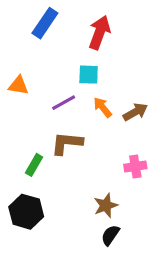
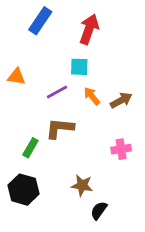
brown star: (106, 205) -> (82, 185), moved, turned 30

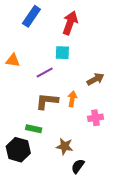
orange arrow: (92, 96) -> (72, 99), moved, turned 48
green rectangle: (30, 148) -> (34, 129), moved, turned 72

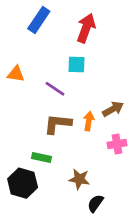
purple line: (45, 72) -> (55, 89), turned 63
brown arrow: (95, 79) -> (113, 109), moved

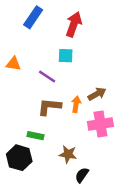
pink cross: (117, 144) -> (100, 124), size x1.5

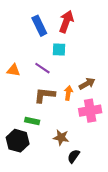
blue rectangle: (33, 17) -> (39, 26), moved, turned -60
orange triangle: (13, 64) -> (13, 70), moved

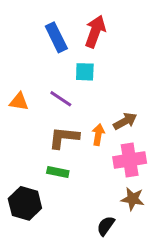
green rectangle: (32, 121) -> (58, 172), moved
brown star: (61, 138) -> (133, 199), moved

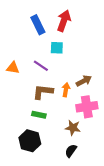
brown star: (133, 199) -> (73, 128), moved
black hexagon: (25, 203) -> (30, 141), moved

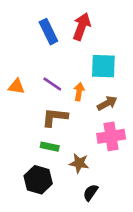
cyan square: (57, 48) -> (103, 66), moved, size x1.5
orange arrow: (66, 90) -> (79, 92), moved
brown star: (73, 128) -> (79, 163), moved

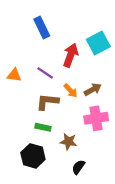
red arrow: (82, 27) -> (71, 55), moved
cyan square: (103, 66) -> (98, 43), moved, turned -30
orange arrow: (79, 92) -> (71, 91), moved, turned 128

